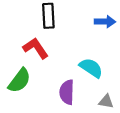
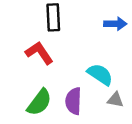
green semicircle: (19, 81) -> (39, 102), moved
gray triangle: (106, 101) -> (115, 100), moved

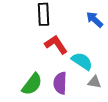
blue arrow: (115, 24) -> (95, 20), turned -138
red L-shape: (39, 53) -> (56, 45), moved

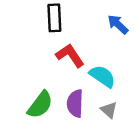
gray triangle: (95, 82) -> (109, 110), moved, turned 32

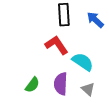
black rectangle: (54, 18) -> (64, 15), moved
green semicircle: (40, 105) -> (32, 85), size x0.7

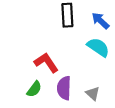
red L-shape: (57, 45) -> (46, 63), moved
cyan semicircle: (83, 62) -> (98, 47), moved

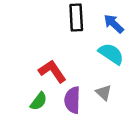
gray triangle: (93, 94) -> (104, 93), moved

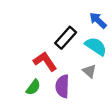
black rectangle: (76, 18) -> (66, 38), moved, turned 45
gray triangle: (104, 93) -> (89, 71), moved

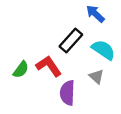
blue arrow: (98, 20) -> (95, 14), moved
green semicircle: (33, 87) -> (21, 70), moved

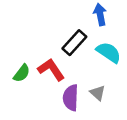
blue arrow: (95, 14) -> (100, 14), turned 36
gray triangle: (96, 77) -> (98, 93), moved

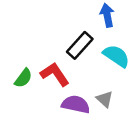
purple semicircle: (71, 98) -> (76, 104), turned 100

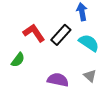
red L-shape: (55, 74) -> (34, 33), moved
gray triangle: (105, 99) -> (90, 76), moved

